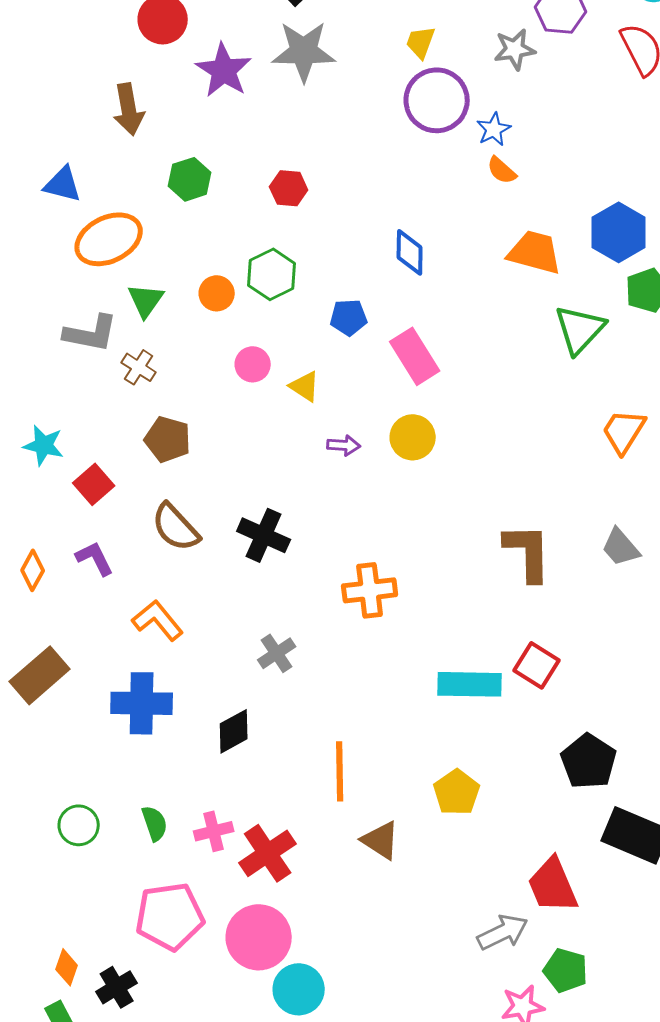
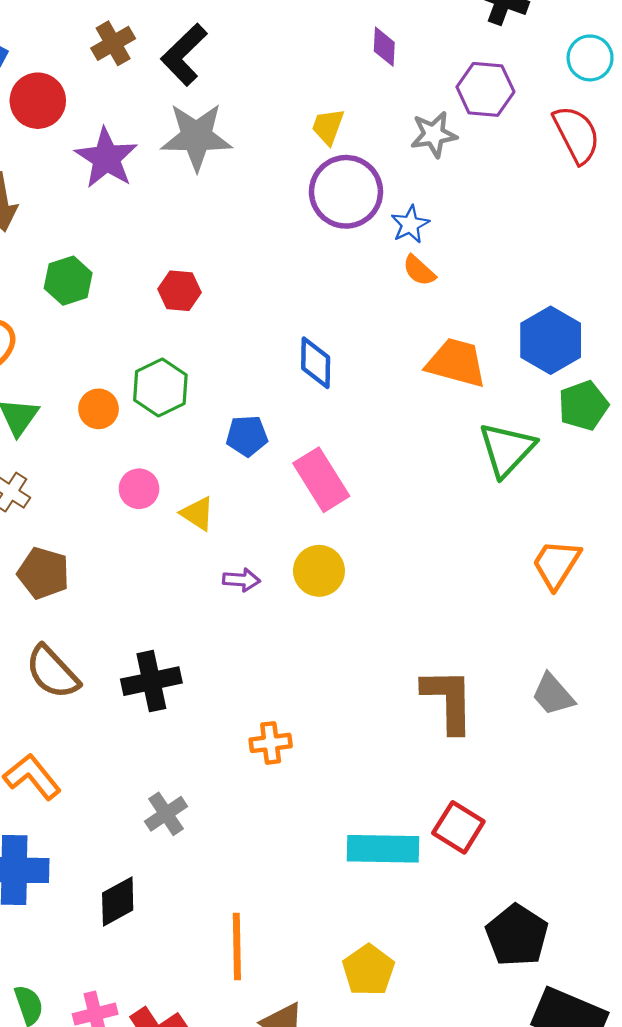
black cross: (264, 535) -> (151, 681), turned -36
orange cross: (370, 590) -> (271, 743), size x0.7

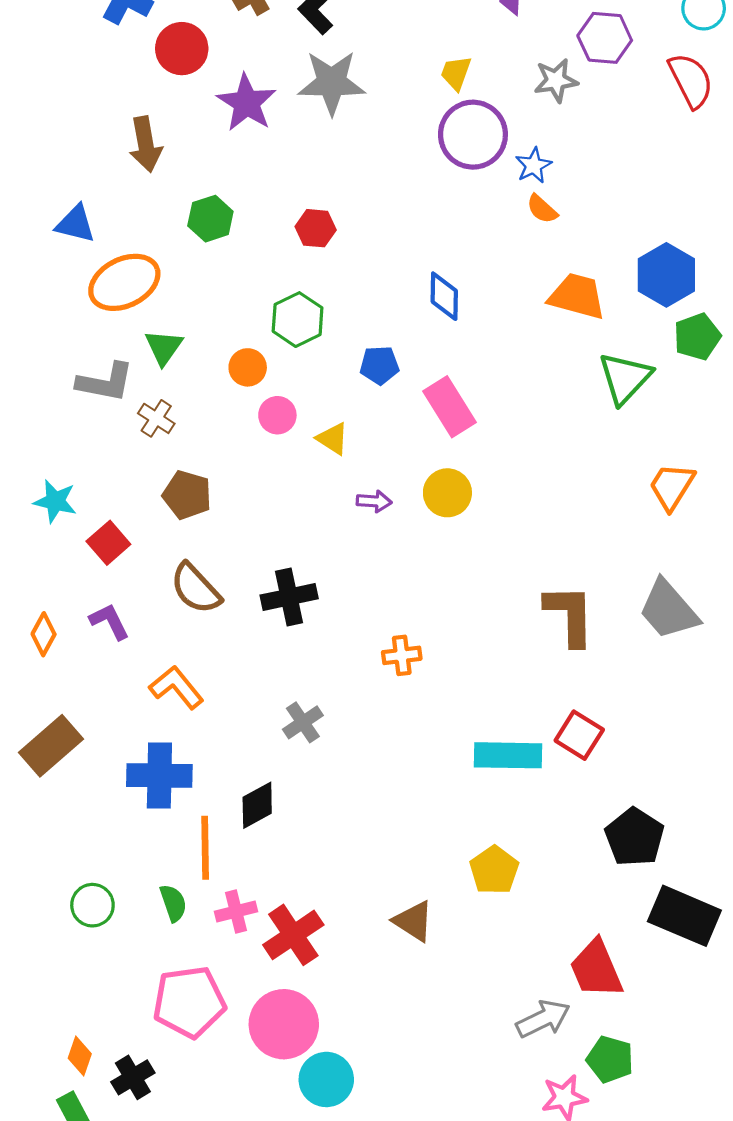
orange circle: (99, 409) -> (248, 367), moved
gray trapezoid: (553, 695) -> (669, 610), size x1.5
orange line: (237, 947) -> (205, 848), moved

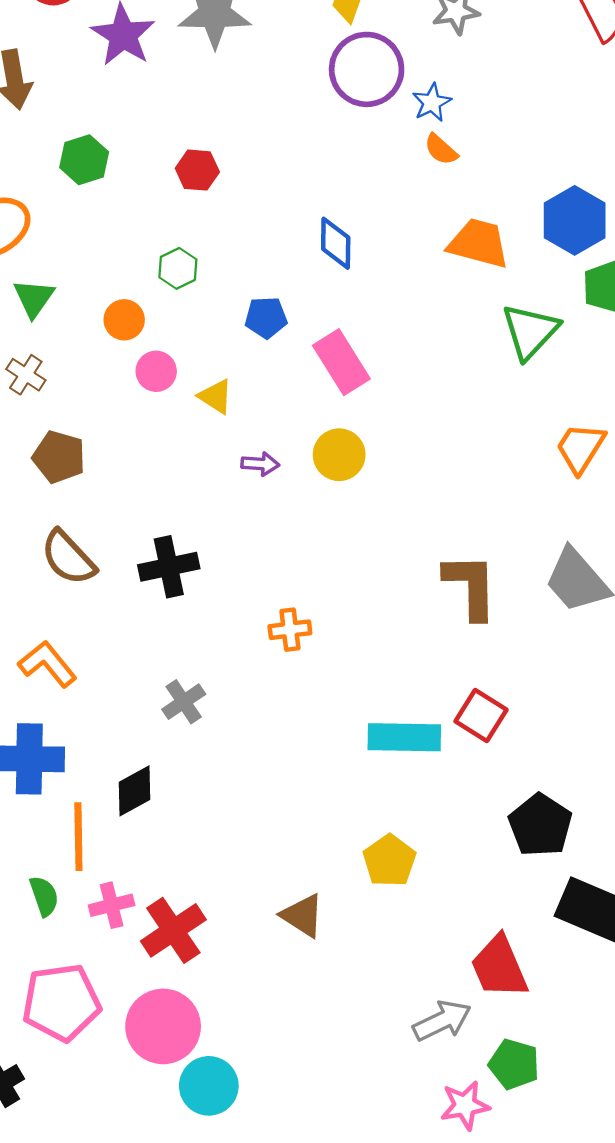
green hexagon: (298, 320) -> (178, 268), size x0.7

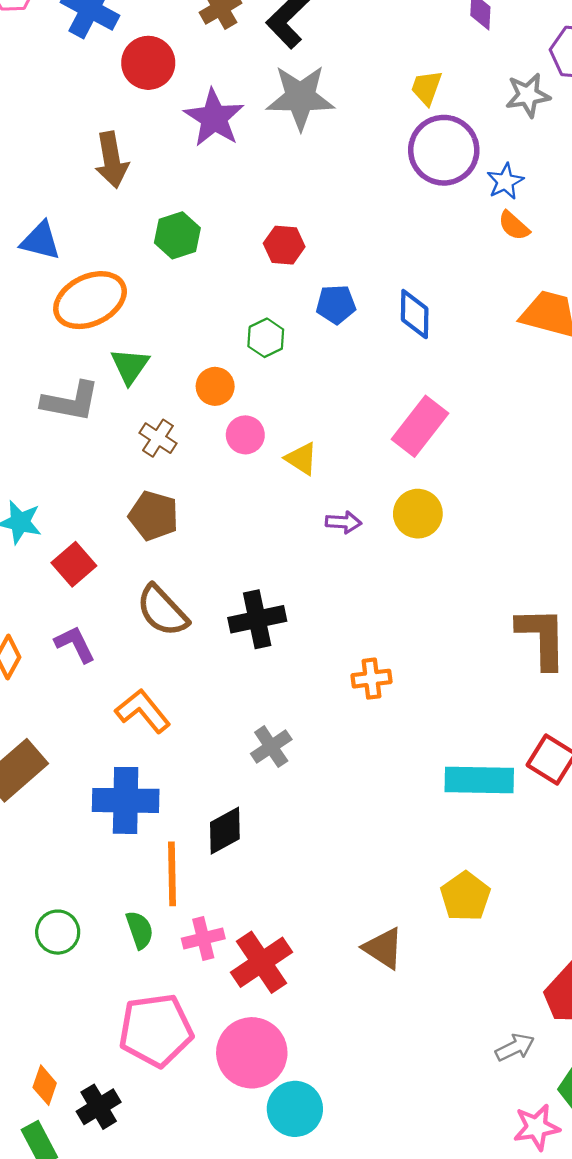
blue pentagon: (266, 318) -> (336, 304), moved
pink rectangle: (341, 362) -> (420, 426), turned 70
brown cross: (26, 375) -> (158, 438), moved
gray arrow: (442, 1021) -> (515, 1047), size x0.7

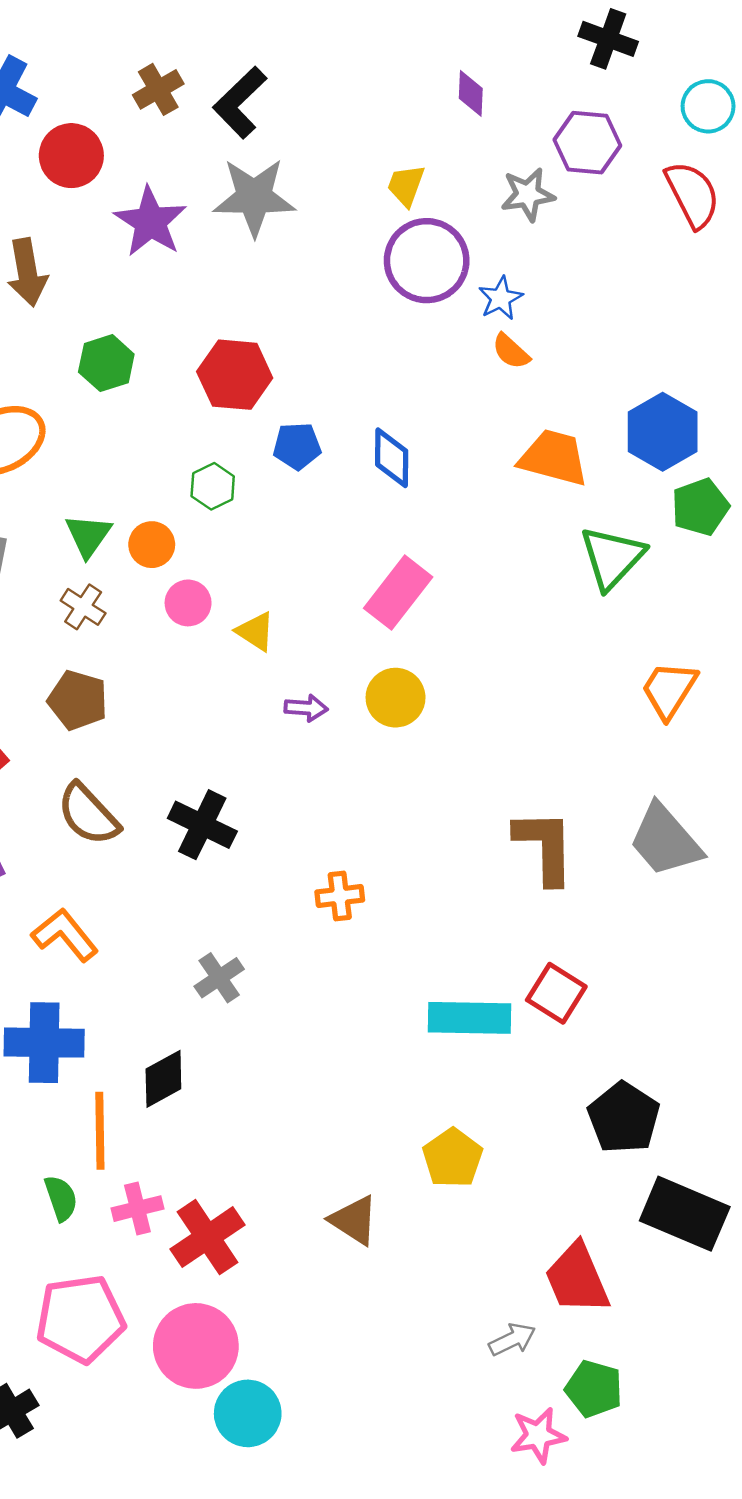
red hexagon: (284, 245) -> (235, 375), size x1.5
green triangle: (130, 366) -> (88, 536), moved
black cross: (257, 619) -> (202, 825), turned 38

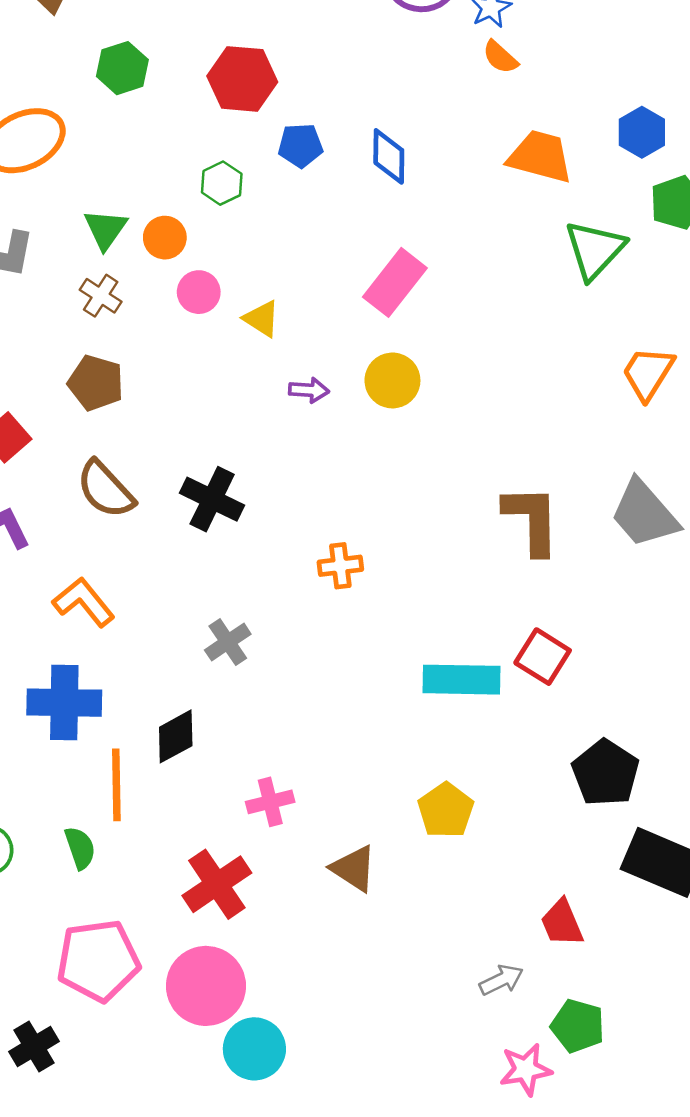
blue hexagon: (663, 432) -> (642, 132), size x0.7
pink cross: (137, 1209) -> (270, 802), moved
red trapezoid: (577, 1279) -> (562, 923), size x0.7

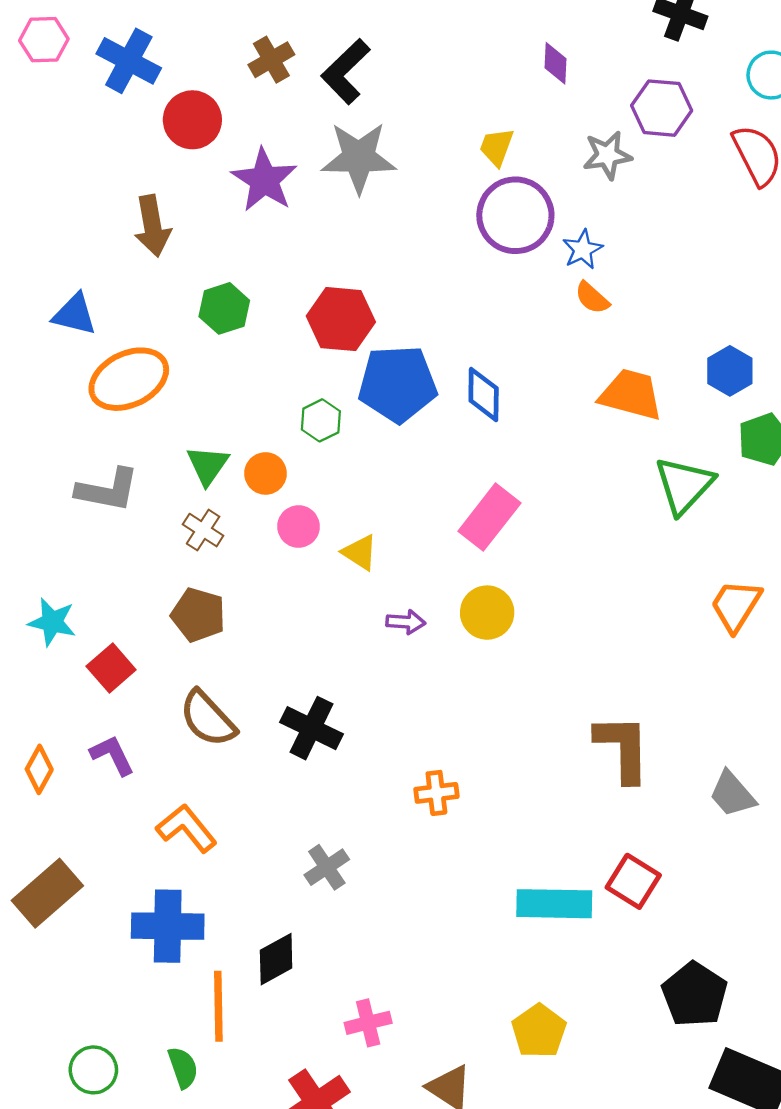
blue pentagon: (300, 146) -> (398, 384), size x1.8
gray trapezoid: (644, 514) -> (732, 794), moved, size x0.7

